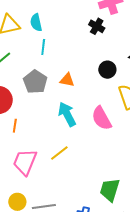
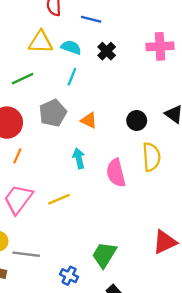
cyan semicircle: (36, 23) -> (71, 47), turned 108
black cross: (97, 26) -> (107, 51), moved
cyan arrow: (67, 114) -> (79, 158), size x0.7

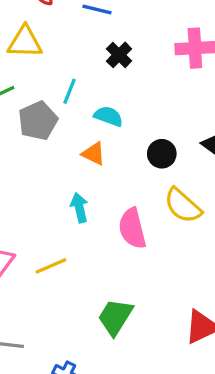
cyan semicircle: (71, 47) -> (108, 116), moved
gray pentagon: (53, 113) -> (38, 121), moved
yellow semicircle: (151, 157) -> (183, 206), turned 136
green trapezoid: (104, 255) -> (115, 317), moved

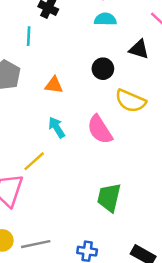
cyan line: (70, 91) -> (29, 36), moved
cyan semicircle: (108, 116) -> (105, 19), moved
yellow line: (51, 266) -> (34, 161), moved

